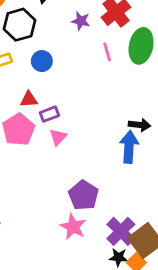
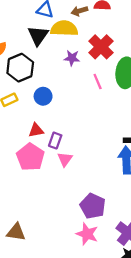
purple rectangle: (49, 114) -> (55, 141), turned -42

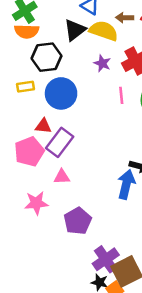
blue circle: (43, 96) -> (61, 93), size x1.6
purple rectangle: (55, 141) -> (60, 142), size x1.6
pink triangle: (65, 159) -> (62, 177), moved, turned 35
pink star: (87, 234) -> (36, 203), moved, turned 30

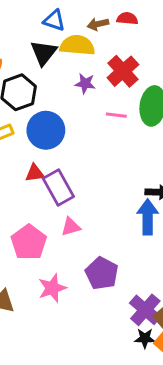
pink line: (121, 95) -> (116, 115), turned -63
purple rectangle: (60, 142) -> (58, 187), turned -52
pink pentagon: (29, 152) -> (29, 242), moved
pink star: (36, 203) -> (52, 288), moved

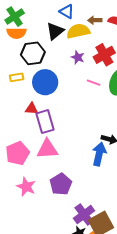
yellow semicircle: (77, 45) -> (78, 31), turned -30
pink triangle: (71, 227) -> (47, 149), size x1.6
pink star: (52, 288) -> (26, 187), turned 30

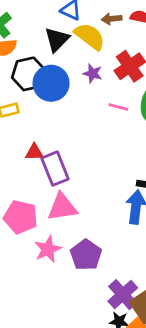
yellow semicircle: (78, 31) -> (90, 36), turned 55
blue circle: (45, 82) -> (51, 83), moved
pink pentagon: (18, 153) -> (21, 217), turned -30
pink star: (26, 187) -> (48, 249), moved, turned 30

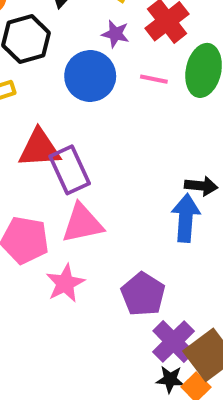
blue circle: (51, 83) -> (90, 76), moved
red triangle: (34, 152) -> (39, 148), size x1.6
purple pentagon: (86, 255) -> (143, 294), moved

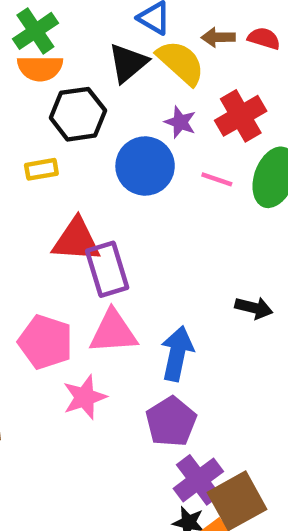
blue arrow: (186, 218) -> (177, 353), moved

